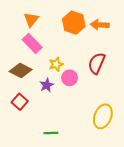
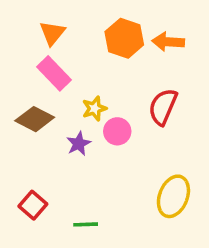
red square: (20, 102) -> (33, 205), moved

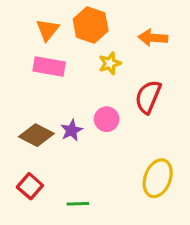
orange hexagon: (124, 38) -> (91, 25), moved
pink rectangle: (54, 73) -> (49, 67), turned -36
yellow star: (94, 109) -> (110, 63), moved
brown diamond: (35, 119) -> (36, 135), moved

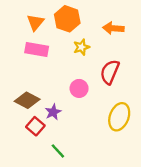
purple star: (71, 130) -> (53, 112), moved
yellow ellipse: (158, 178) -> (119, 117), moved
red square: (30, 186) -> (35, 126), moved
green line: (78, 204) -> (58, 151), turned 49

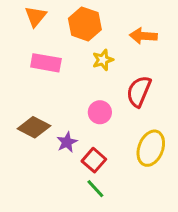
orange triangle: (35, 22) -> (35, 16), moved
red square: (35, 126) -> (94, 160), moved
green line: (58, 151) -> (95, 189), moved

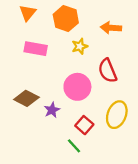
red semicircle: (139, 91) -> (108, 71), turned -45
pink circle: (100, 112) -> (77, 87), size x1.5
red square: (94, 160) -> (84, 125), moved

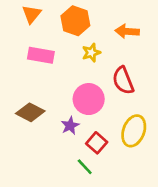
purple star: (52, 110) -> (70, 126), moved

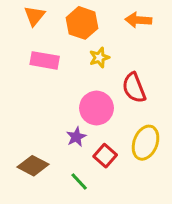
orange arrow: (127, 31) -> (138, 20), moved
brown diamond: (30, 112) -> (33, 166), moved
green line: (85, 167) -> (79, 182), moved

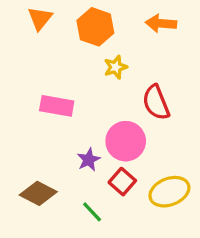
pink rectangle: (45, 60) -> (57, 106), moved
pink circle: (96, 108) -> (126, 141), moved
yellow ellipse: (146, 143) -> (169, 192), moved, turned 48

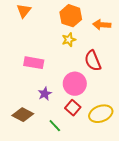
orange arrow: (161, 23) -> (102, 25), moved
orange hexagon: (95, 27) -> (71, 16), moved
purple star: (89, 160) -> (45, 94), moved

